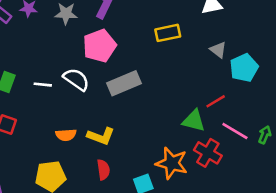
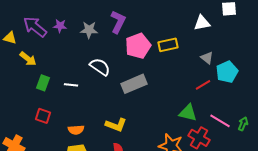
pink pentagon: (99, 46) -> (138, 46), moved
white semicircle: (76, 79) -> (100, 67), moved
red line: (216, 101) -> (203, 85), moved
orange semicircle: (66, 135) -> (76, 130), moved

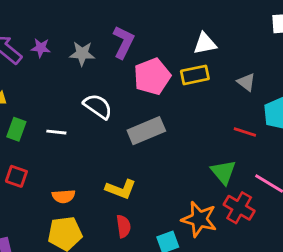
white triangle: (202, 23) -> (205, 44), moved
gray triangle: (207, 58) -> (246, 82), moved
red line: (203, 85) -> (245, 132), turned 49
green triangle: (188, 113) -> (223, 172), turned 36

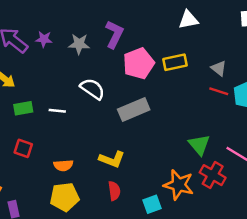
white triangle: (205, 44) -> (188, 20), moved
green rectangle: (16, 129) -> (23, 108), turned 60
red line: (245, 132) -> (219, 91), moved

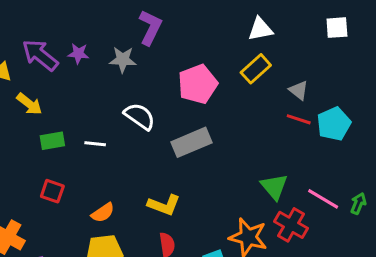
purple L-shape: (114, 34) -> (150, 28), moved
yellow rectangle: (175, 62) -> (256, 69), moved, turned -30
orange semicircle: (63, 165) -> (103, 213), turned -30

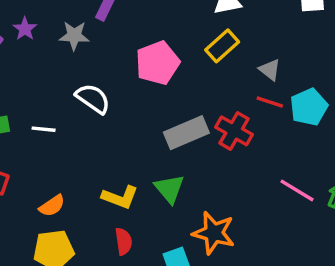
purple star: (78, 54) -> (25, 29), turned 30
gray rectangle: (192, 142) -> (186, 133), moved
green triangle: (274, 187) -> (169, 189), moved
red cross: (291, 225) -> (234, 131), moved

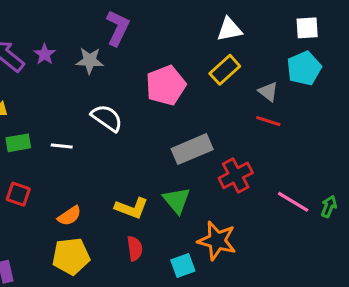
cyan pentagon: (309, 107) -> (304, 68), moved
red cross: (234, 131) -> (236, 175), moved, turned 32

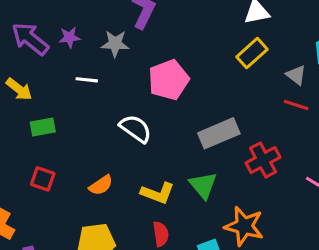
purple star: (45, 54) -> (69, 37), turned 30
pink pentagon: (166, 85) -> (169, 80), moved
white semicircle: (107, 118) -> (136, 129), moved
white line: (62, 146) -> (87, 80), moved
orange semicircle: (69, 216) -> (101, 185), moved

